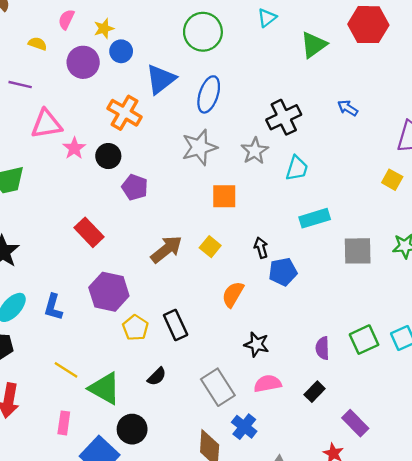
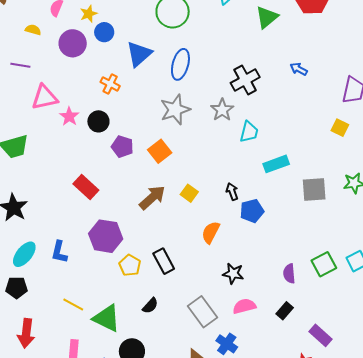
orange cross: (125, 113) -> (110, 84), size x0.7
cyan trapezoid: (297, 168) -> (249, 132), moved
orange square: (224, 196) -> (160, 151), moved, turned -35

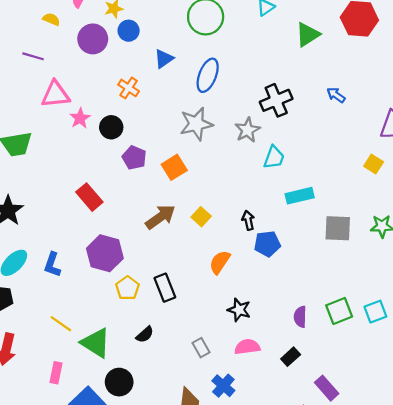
blue triangle: (139, 54) -> (164, 59), size x0.7
gray rectangle: (203, 312) -> (201, 348), size x0.6

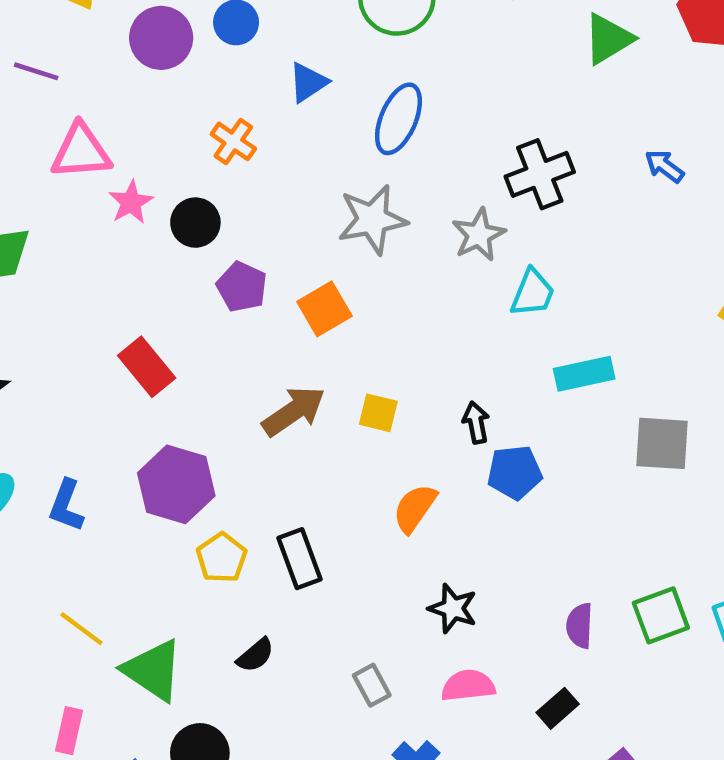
yellow square: (201, 217) -> (378, 413), turned -30

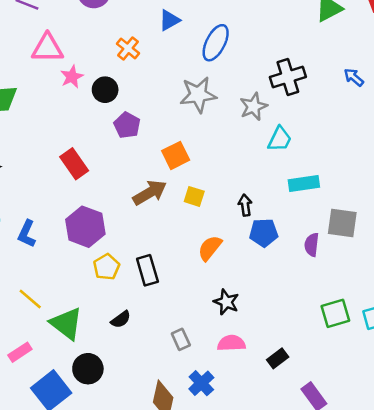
orange square: (324, 309) -> (176, 155), moved
purple semicircle: (580, 626) -> (312, 245), moved
pink rectangle: (69, 731) -> (20, 352), turned 40

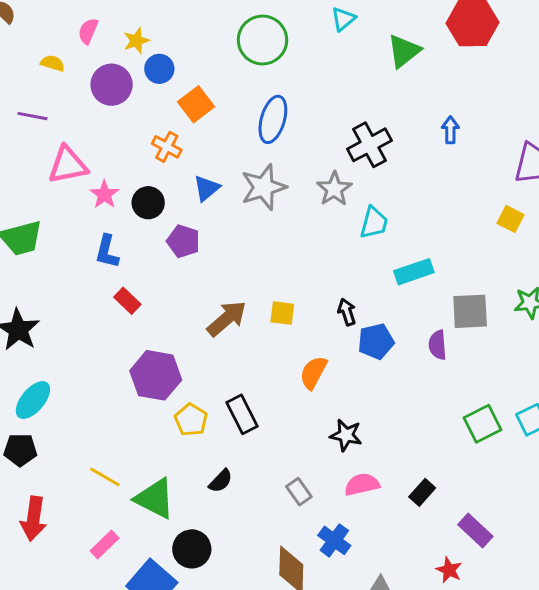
blue triangle: (169, 20) -> (207, 188), moved
blue arrow: (354, 77) -> (450, 130), turned 60
orange square: (176, 155) -> (196, 104), moved
red rectangle: (74, 164) -> (127, 301), size x0.7
blue L-shape: (27, 234) -> (107, 252), moved

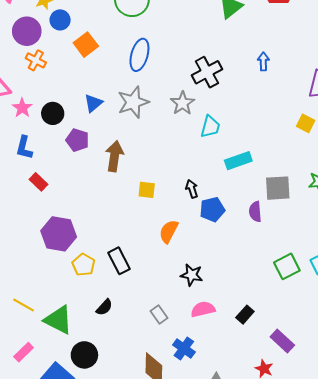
orange cross: (167, 147) -> (36, 60), moved
brown arrow: (227, 319) -> (115, 156), moved, turned -40

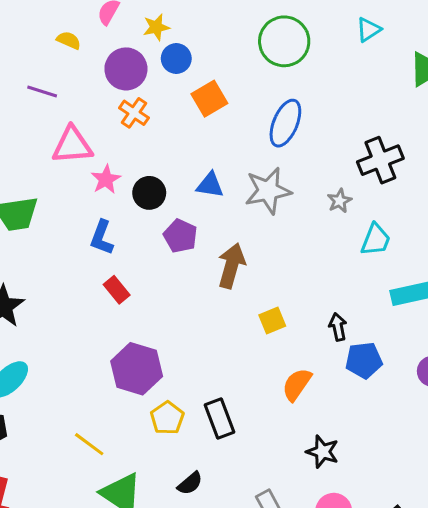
blue triangle: (93, 103) -> (210, 185), turned 42
gray star: (183, 103) -> (339, 201), size x0.7
yellow square: (147, 190) -> (272, 320), turned -36
yellow line: (24, 305) -> (89, 444), moved

